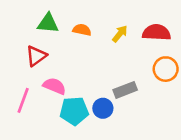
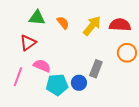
orange semicircle: (82, 30) -> (63, 23), turned 40
yellow arrow: (120, 34) -> (92, 26), size x1.5
gray rectangle: (125, 90) -> (96, 69), turned -48

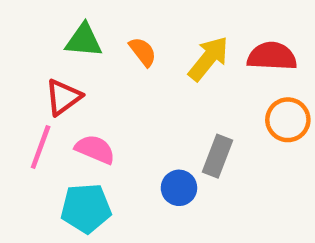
pink line: (18, 77) -> (41, 147), moved
cyan pentagon: (57, 85) -> (86, 208), moved

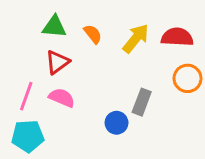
red triangle: (63, 97) -> (57, 62), moved
cyan pentagon: (86, 208) -> (28, 136), moved

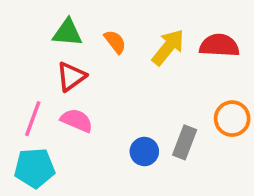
orange circle: (188, 78) -> (232, 119), moved
gray rectangle: (142, 102) -> (185, 142), moved

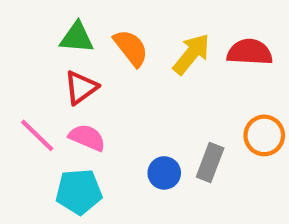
orange semicircle: (115, 42) -> (131, 48), size x1.4
pink line: (33, 119) -> (37, 135), turned -66
cyan pentagon: (35, 168) -> (79, 192), moved

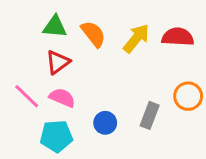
blue circle: (164, 173) -> (105, 123), moved

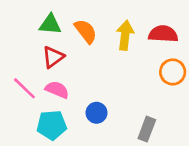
yellow arrow: (136, 38) -> (125, 35), turned -32
orange circle: (188, 96) -> (173, 72), moved
gray rectangle: (150, 115) -> (147, 129), moved

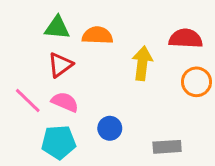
orange semicircle: (86, 31) -> (97, 35), turned -50
yellow arrow: (125, 35) -> (142, 63), moved
gray rectangle: (147, 129) -> (167, 147), turned 65

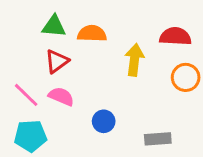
cyan pentagon: (59, 142) -> (30, 136), moved

